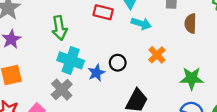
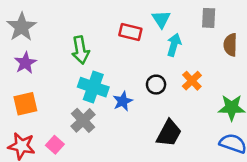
cyan arrow: (141, 24) -> (174, 45), turned -90
black circle: (118, 63) -> (156, 85), moved

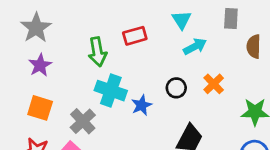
red rectangle: (130, 32) -> (135, 36), moved, turned -30
cyan arrow: (174, 45) -> (195, 46), turned 45
orange square: (25, 104) -> (40, 108), turned 30
gray cross: (83, 120) -> (83, 121), moved

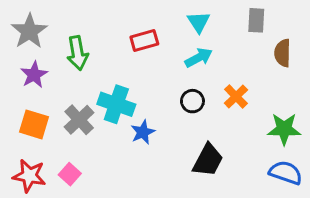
cyan arrow: (195, 46) -> (199, 58), moved
green arrow: (97, 52) -> (77, 53), moved
blue star: (142, 105) -> (143, 132), moved
gray cross: (83, 121) -> (79, 120), moved

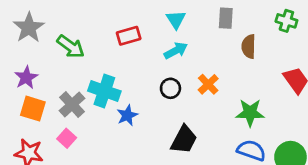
green arrow: (77, 53) -> (71, 47), turned -44
purple star: (34, 75) -> (26, 78), moved
pink square: (70, 174) -> (67, 138), moved

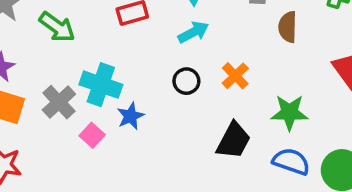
pink square: (67, 138) -> (92, 135), moved
black trapezoid: (184, 140) -> (234, 140), moved

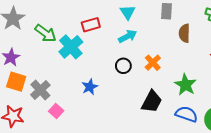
cyan cross: (101, 85) -> (71, 47), moved, turned 30
gray cross: (59, 102) -> (40, 90), moved
green star: (289, 113) -> (185, 85), turned 30
pink square: (92, 135) -> (56, 111), moved

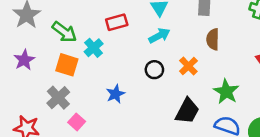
brown semicircle: (184, 33) -> (213, 39), moved
cyan cross: (71, 47) -> (94, 48), size x0.7
orange square: (16, 82) -> (67, 65), moved

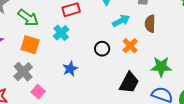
cyan arrow: (159, 36) -> (121, 21), moved
cyan cross: (94, 48) -> (61, 33), moved
green star: (226, 92) -> (161, 67), turned -30

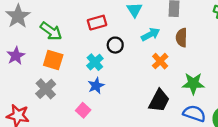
cyan cross: (61, 33) -> (95, 62), moved
black circle: (102, 49) -> (115, 45), moved
pink square: (38, 92) -> (83, 110), moved

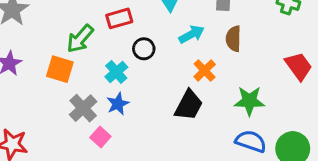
green arrow: (51, 31) -> (80, 39), moved, turned 95
gray cross: (46, 89) -> (83, 108), moved
black trapezoid: (159, 101) -> (189, 105), moved

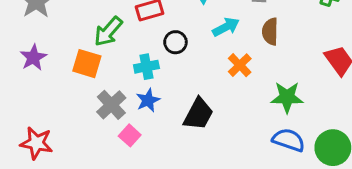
cyan cross: (116, 72) -> (146, 67), turned 30
black trapezoid: (189, 105) -> (198, 114), moved

